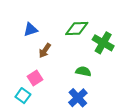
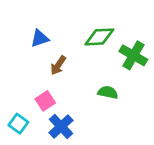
cyan square: (23, 96) -> (18, 124), moved
blue cross: (78, 98) -> (61, 126), moved

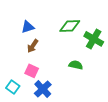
brown arrow: (58, 65) -> (33, 46), moved
pink square: (45, 101) -> (32, 71), turned -32

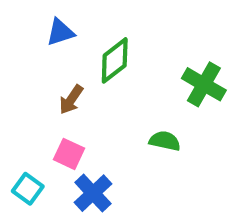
green diamond: (70, 26) -> (115, 60), moved, turned -35
blue triangle: (28, 27) -> (60, 32), moved

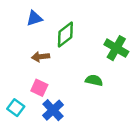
brown arrow: (71, 100) -> (41, 57), turned 49

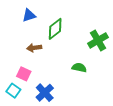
green cross: (116, 48) -> (98, 40), turned 30
pink square: (39, 88) -> (24, 74), moved

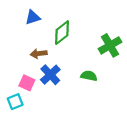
cyan square: (13, 91) -> (15, 102), turned 32
blue cross: (45, 93) -> (50, 75), moved

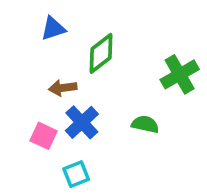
cyan square: (15, 102) -> (76, 174), moved

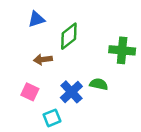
green cross: (180, 74) -> (122, 50), turned 35
blue cross: (82, 122) -> (71, 92), moved

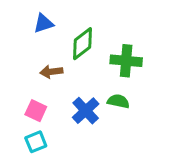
green cross: (122, 50) -> (126, 61), moved
cyan square: (52, 118) -> (36, 142), moved

